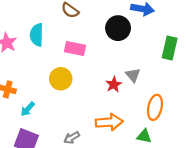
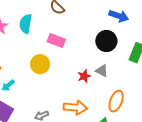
black circle: (118, 28) -> (106, 41), moved
gray triangle: (133, 75) -> (102, 71), turned -32

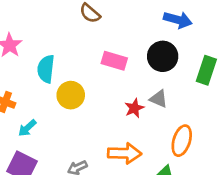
cyan semicircle: (26, 24) -> (46, 69), moved
pink rectangle: (56, 41) -> (114, 61), moved

